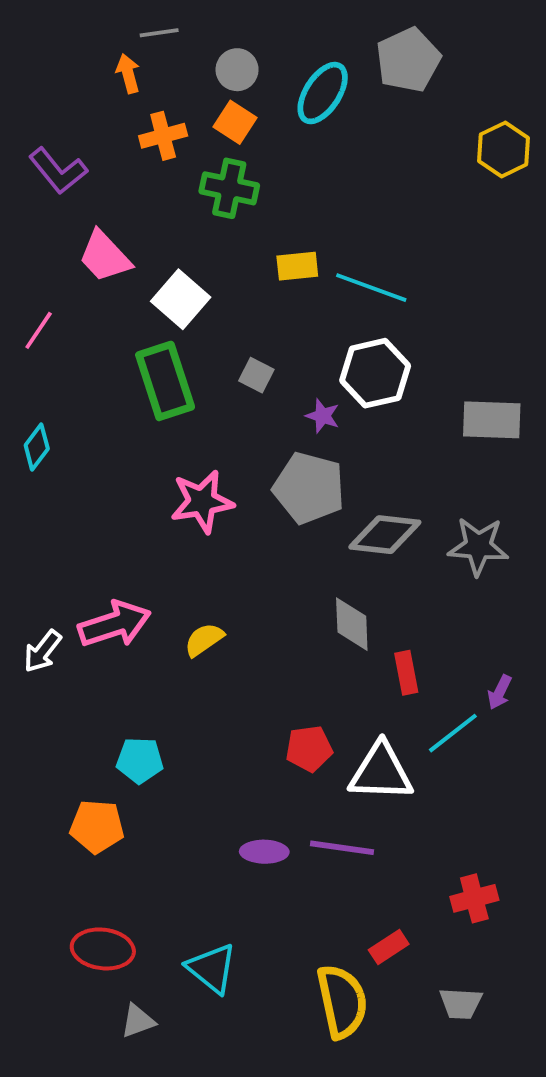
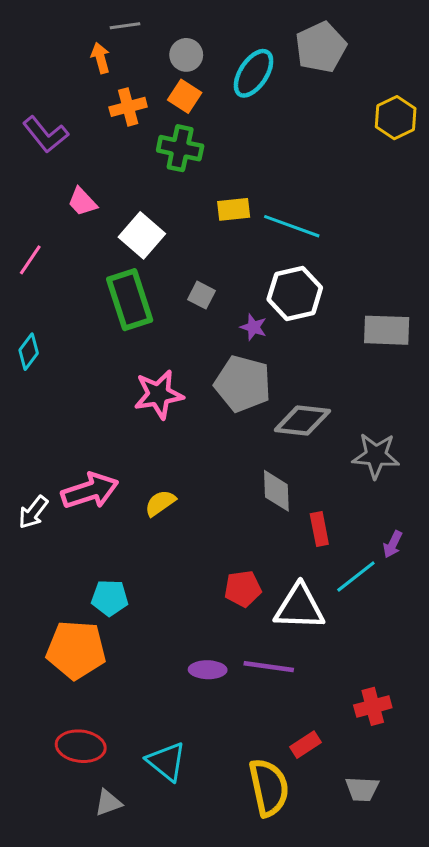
pink trapezoid: (105, 256) -> (82, 202), size x0.7
gray star: (478, 546) -> (376, 456), moved
orange pentagon: (97, 826) -> (76, 650), size x1.4

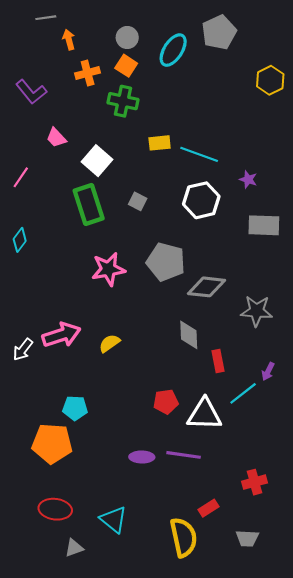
gray line: (125, 26) -> (46, 18), moved
purple star: (253, 327) -> (248, 179), moved

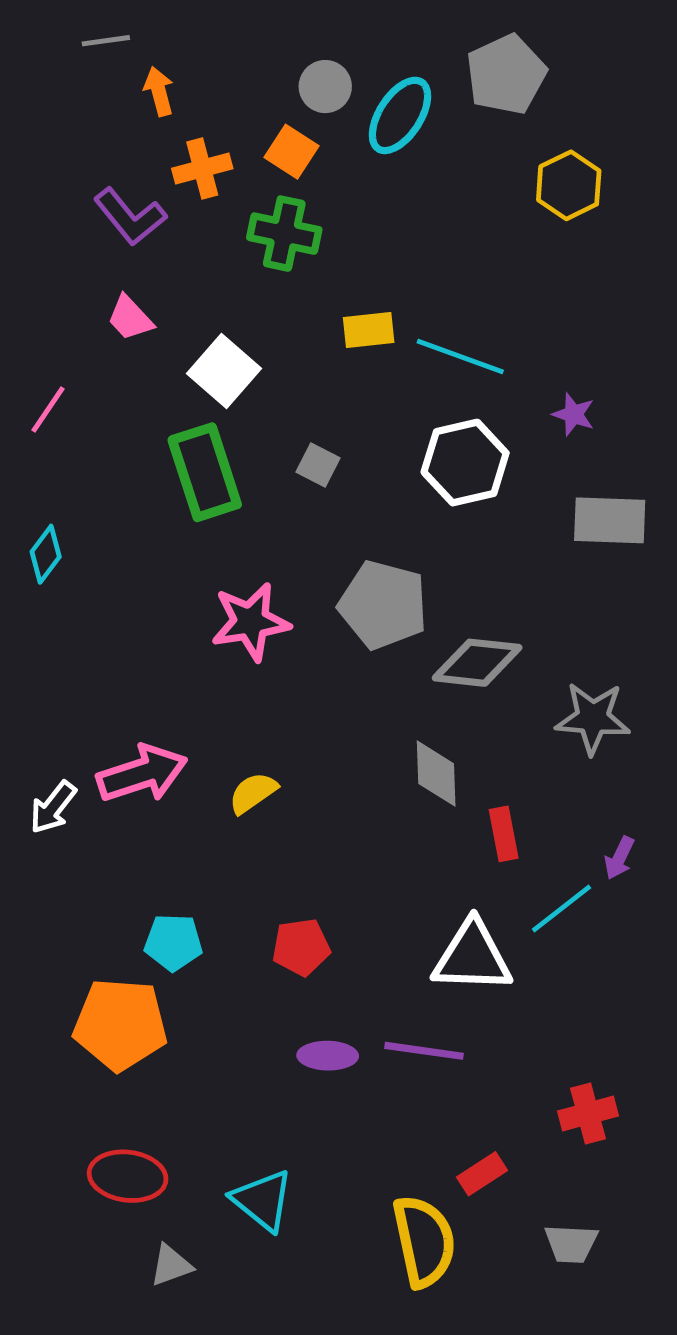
gray circle: (127, 38) -> (325, 87), moved
yellow hexagon: (270, 80) -> (569, 185), moved
purple L-shape: (31, 92) -> (130, 217), moved
red pentagon: (166, 402) -> (301, 947), moved

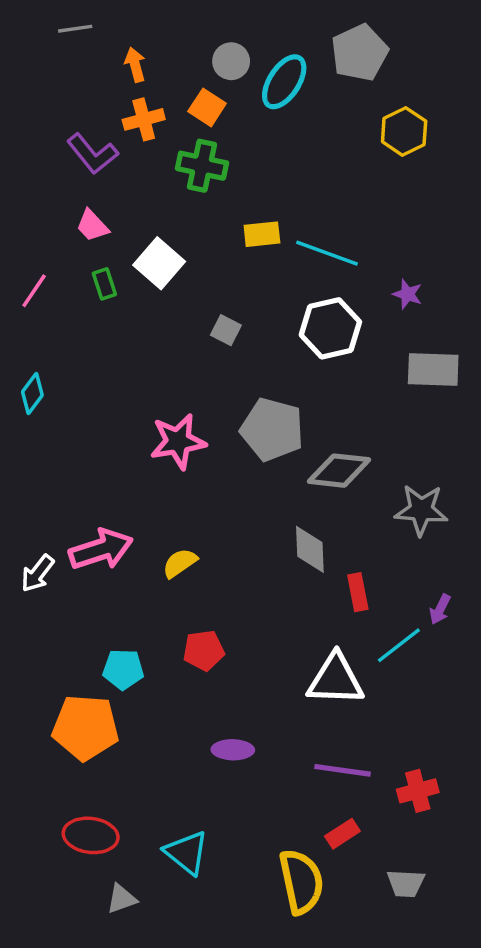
orange arrow: (159, 91) -> (135, 65), moved
green rectangle: (205, 472) -> (104, 284), moved, size x0.5
red pentagon: (301, 947) -> (204, 650), moved
purple line: (424, 1051) -> (342, 770), moved

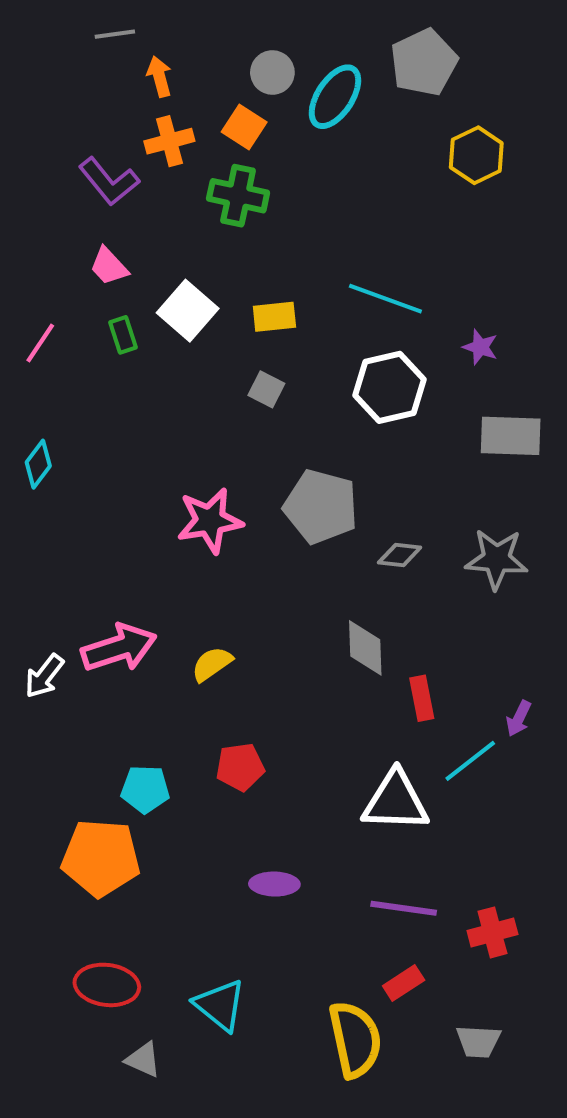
gray line: (75, 29) -> (115, 34), moved
yellow rectangle: (262, 234) -> (274, 317), moved
gray diamond: (339, 471) -> (400, 555), size x0.6
gray star: (421, 510) -> (496, 559), moved
gray triangle: (121, 899) -> (143, 1060), turned 44

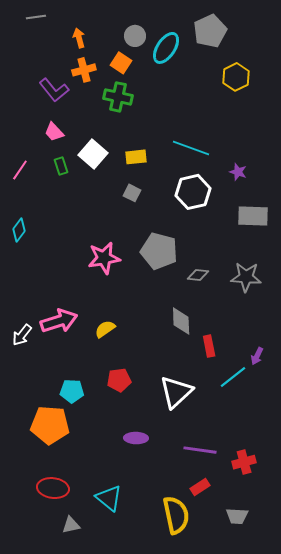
gray line: (115, 34) -> (36, 17), moved
white triangle: (396, 801) -> (176, 392), moved, turned -45
gray triangle: (143, 1060) -> (71, 525), turned -36

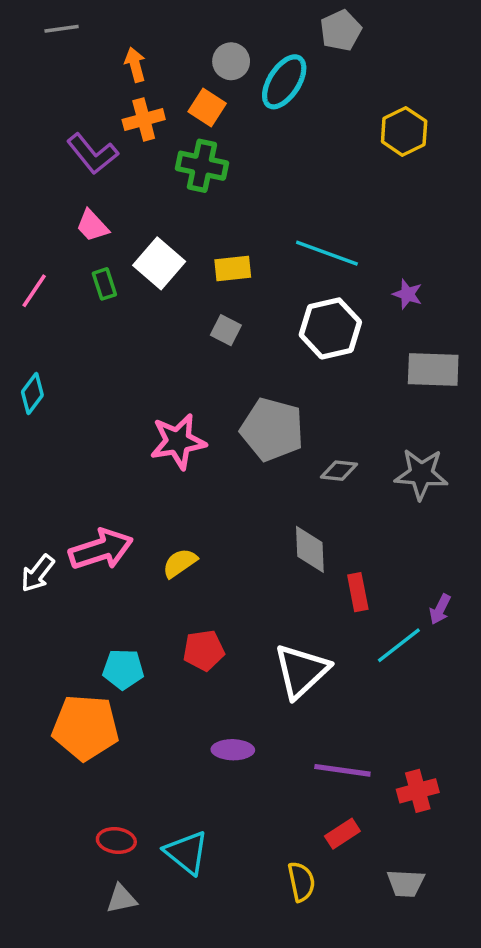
gray pentagon: (210, 31) -> (341, 30), moved, size x0.7
red ellipse: (53, 488) -> (116, 840), moved, size x0.7
yellow semicircle: (176, 515) -> (301, 882), size x0.6

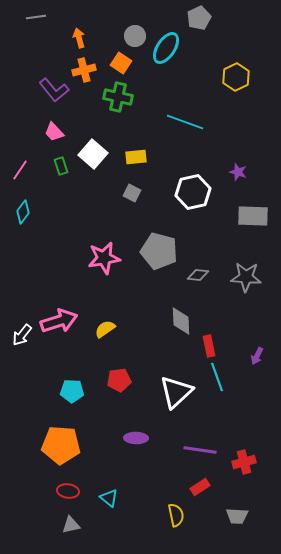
cyan line: (327, 253) -> (185, 122), moved
cyan diamond: (32, 394) -> (23, 212), moved
cyan line: (399, 645) -> (217, 377), moved, turned -72
orange pentagon: (86, 727) -> (61, 445), moved
cyan triangle: (187, 852) -> (109, 498), size x0.7

